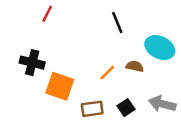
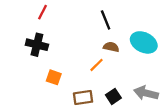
black cross: (32, 63) -> (37, 45), moved
brown semicircle: (135, 66) -> (111, 47), moved
orange square: (60, 86) -> (54, 77), size x0.6

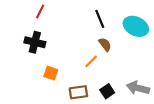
cyan ellipse: (144, 42) -> (136, 26), moved
brown semicircle: (111, 47) -> (105, 44), turned 40

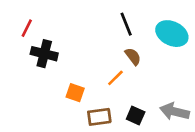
red line: (40, 11) -> (27, 28), moved
orange square: (51, 73) -> (75, 93), moved
black square: (107, 91) -> (136, 115), turned -32

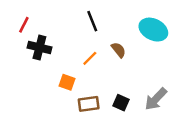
black line: (126, 24) -> (92, 21), moved
orange line: (115, 78) -> (90, 58), moved
gray arrow: (175, 111) -> (156, 99), turned -60

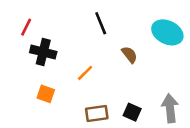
orange line: (90, 58) -> (85, 73), moved
orange square: (67, 82) -> (46, 94), moved
gray arrow: (156, 99) -> (170, 108), turned 130

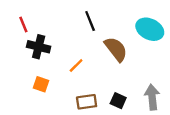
red line: (26, 27) -> (23, 25), turned -49
brown semicircle: (129, 55) -> (116, 49), size x1.6

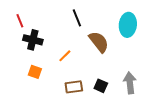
cyan ellipse: (150, 29) -> (128, 25), turned 70

